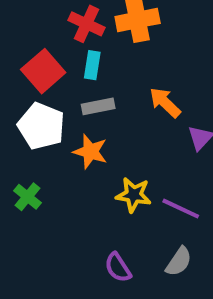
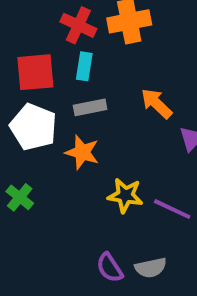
red square: (43, 71) -> (35, 72), turned 36
gray semicircle: (179, 262) -> (151, 268), moved, turned 44

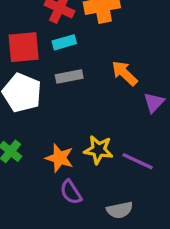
cyan rectangle: (84, 66) -> (64, 42), turned 65
orange star: (82, 152) -> (59, 158), moved
purple semicircle: (110, 268) -> (71, 192), moved

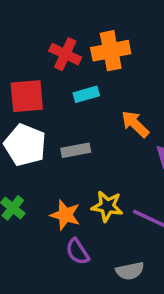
cyan rectangle: (64, 42) -> (86, 94), moved
gray rectangle: (69, 76) -> (76, 150), moved

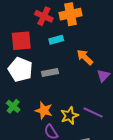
yellow star: (107, 206) -> (69, 116), moved, turned -30

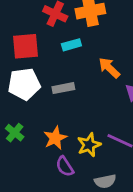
white pentagon: (20, 69) -> (24, 84), turned -30
orange star: (44, 110) -> (55, 138), turned 30

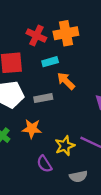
orange arrow: (109, 68) -> (66, 81), moved
orange star: (55, 138) -> (32, 129), moved, turned 30

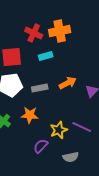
orange arrow: (66, 81) -> (68, 83), moved, turned 108
purple semicircle: (44, 164) -> (41, 146), turned 77

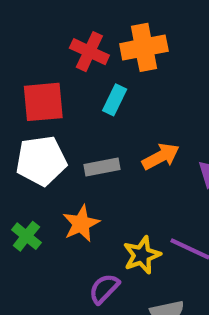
cyan rectangle: (46, 56) -> (115, 100), turned -48
orange star: (30, 115) -> (81, 224), turned -30

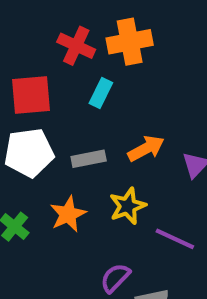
yellow star: (142, 255) -> (128, 206), moved
purple semicircle: (104, 289) -> (115, 278), moved

